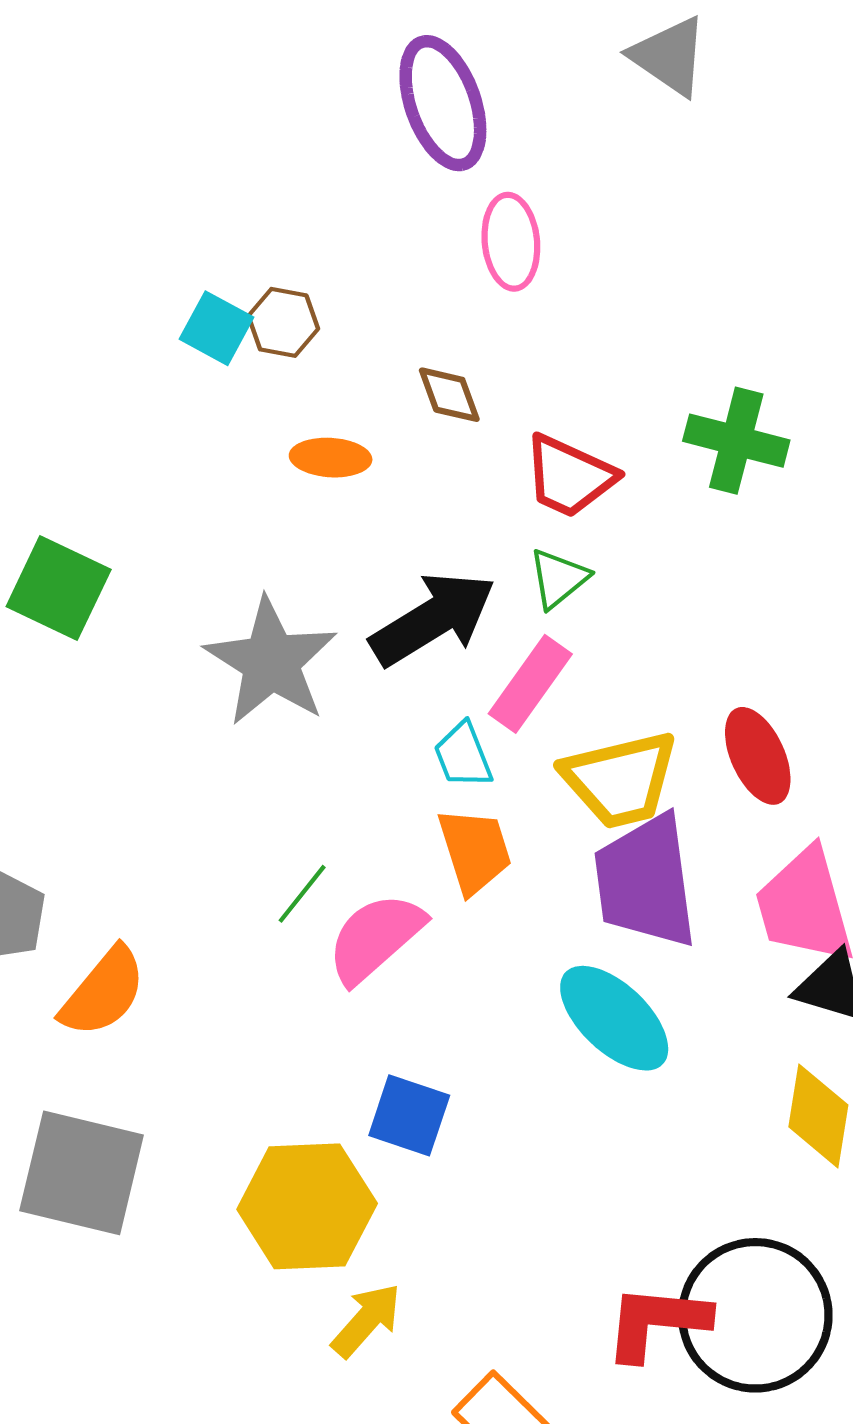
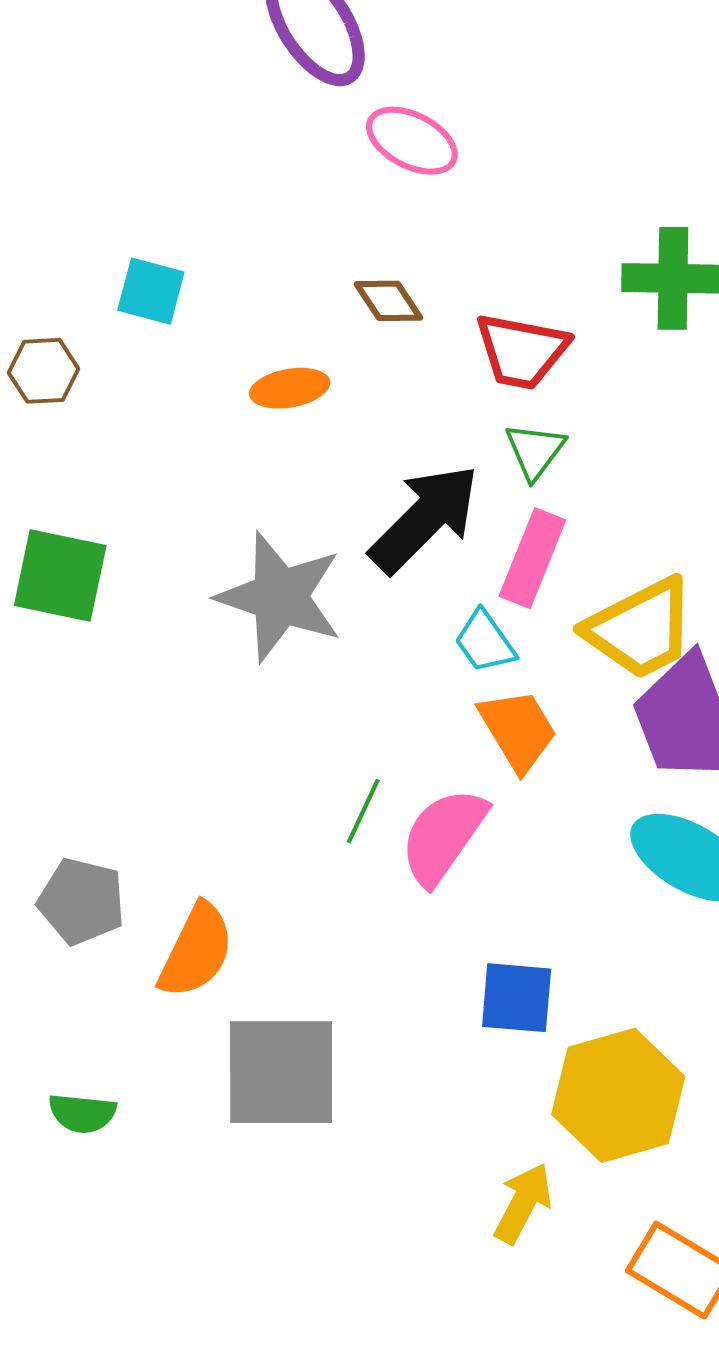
pink ellipse: (511, 242) -> (412, 141), turned -44
brown hexagon: (283, 322) -> (43, 371), moved
gray square: (82, 1173) -> (281, 1072), moved
yellow hexagon: (307, 1206) -> (618, 1095), moved

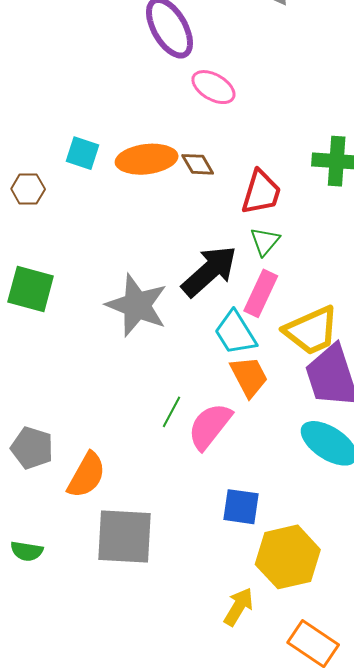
red trapezoid: (522, 351) -> (261, 192), turned -87
orange ellipse: (290, 388) -> (147, 159), moved, size x1.6
cyan trapezoid: (485, 642) -> (235, 333), size x1.4

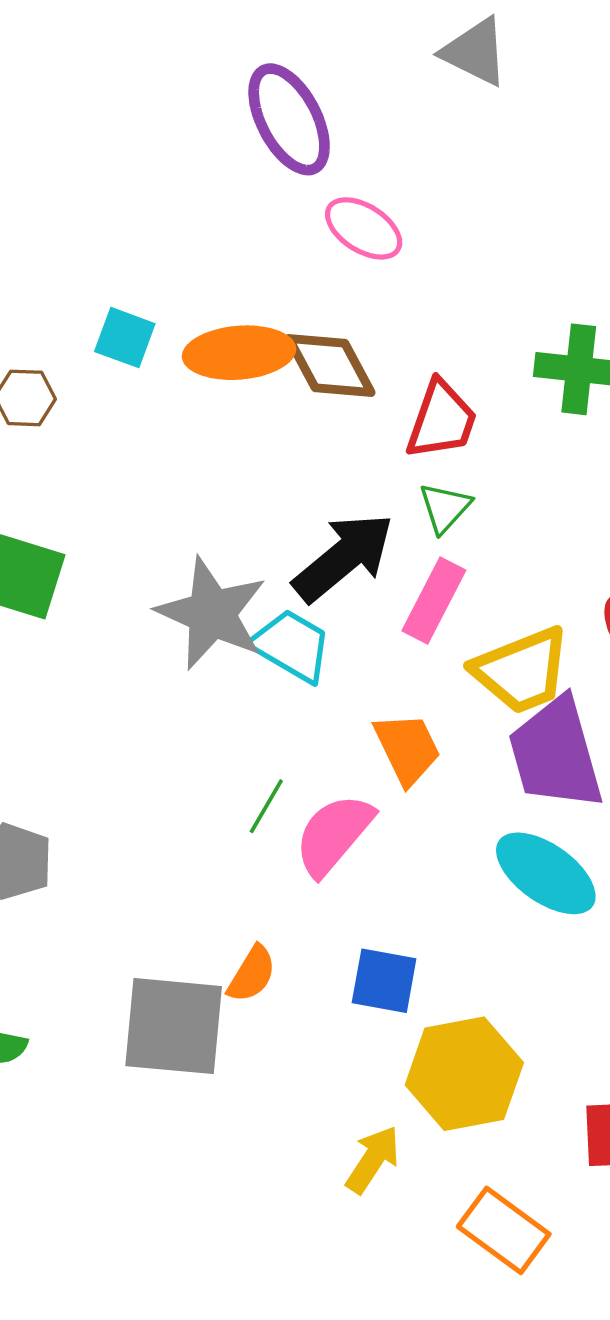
brown diamond: (198, 164) -> (330, 365), size x1.6
cyan trapezoid: (235, 333) -> (291, 646), moved, turned 150
orange semicircle: (87, 475) -> (252, 974), moved, size x0.7

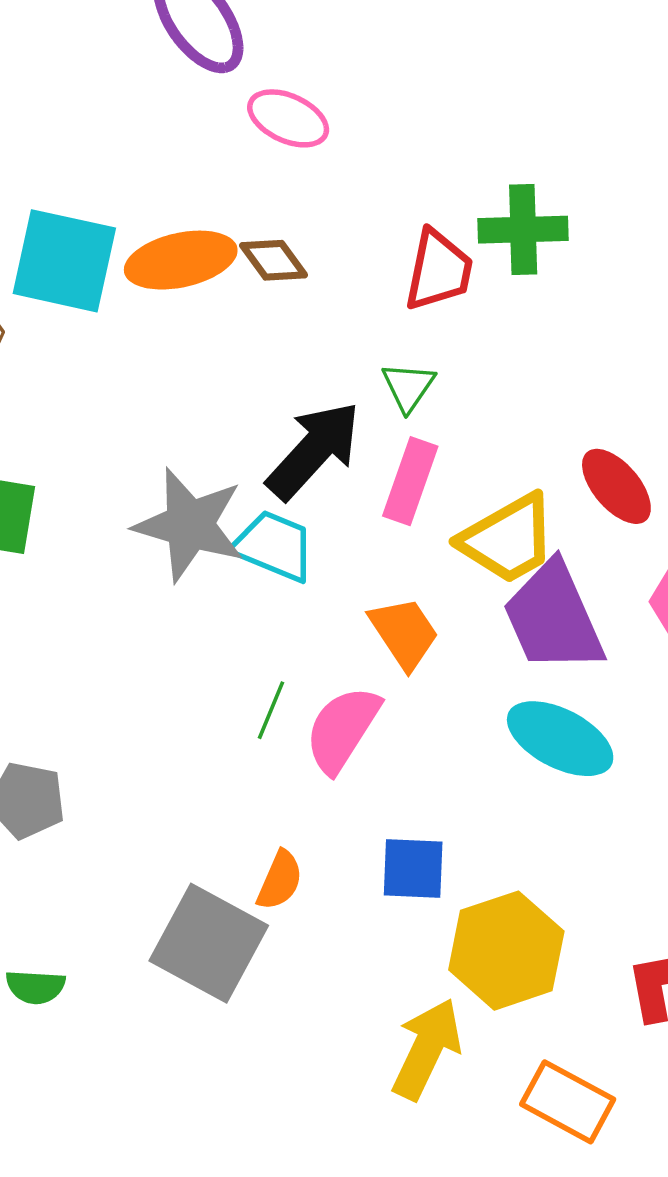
cyan square: (125, 338) -> (64, 261), size x1.8
brown diamond: (330, 365) -> (274, 260), size x0.7
red trapezoid: (442, 420) -> (439, 270), moved
gray square: (174, 1026) -> (209, 943), turned 31
yellow arrow: (373, 1159) -> (427, 1049), size x1.4

